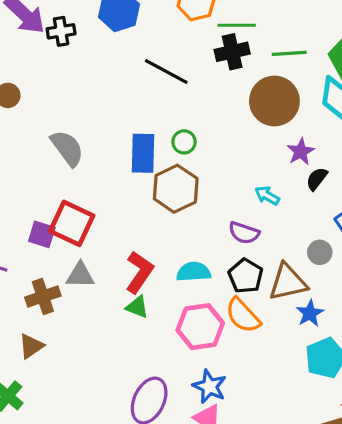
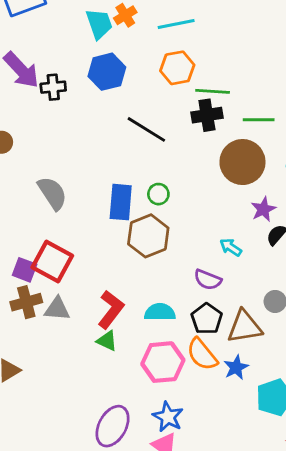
brown cross: (43, 297) -> (26, 302), moved
blue star: (310, 313) -> (236, 367), moved

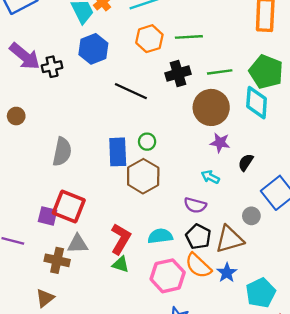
green line: (213, 91) -> (189, 37), moved
gray semicircle: (52, 193) -> (62, 152), turned 52
purple star: (263, 209) -> (220, 143), moved, turned -30
brown cross: (26, 302) -> (57, 260), moved, turned 35

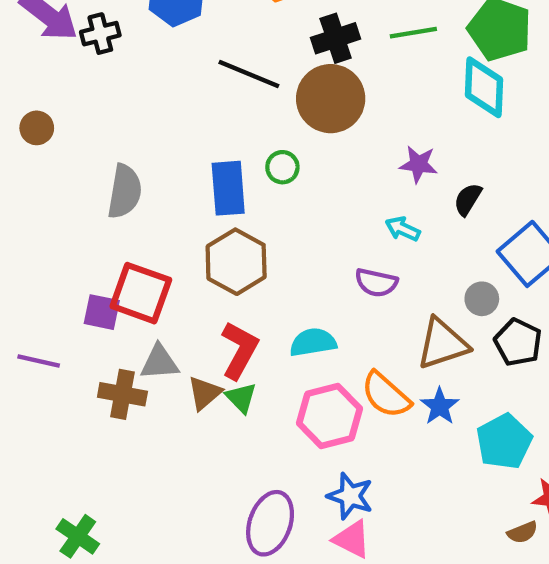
brown circle: (211, 107) -> (331, 99), moved
brown hexagon: (143, 176) -> (236, 262), moved
black pentagon: (198, 237) -> (518, 342), moved
green triangle: (121, 264) -> (241, 398), turned 30
brown triangle: (45, 298) -> (204, 393), moved

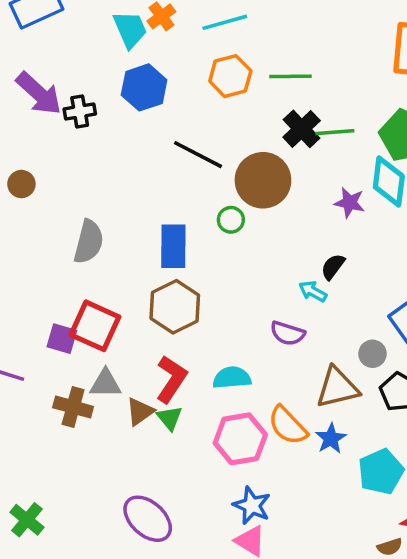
black cross: (336, 38) -> (302, 129), moved, turned -30
purple star: (418, 164) -> (350, 203), moved
green circle: (282, 167) -> (231, 220), moved
black semicircle: (468, 199) -> (333, 267), moved
purple ellipse: (270, 523) -> (148, 519), moved, turned -72

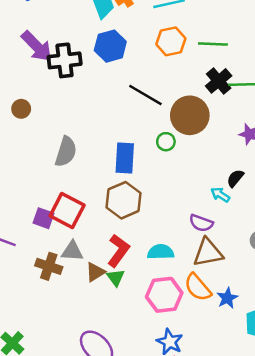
black cross: (80, 112) -> (65, 60), size x1.5
brown triangle: (337, 388) -> (208, 253), moved

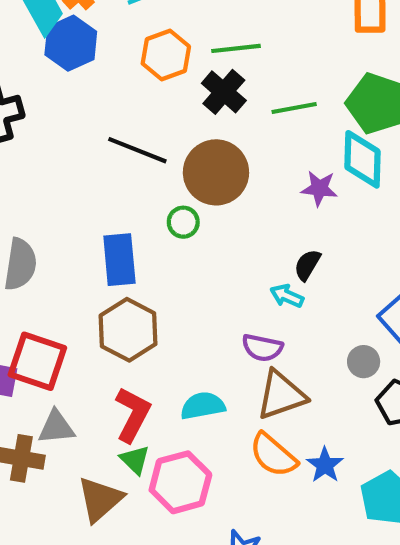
blue hexagon: (110, 46) -> (71, 43), moved
black cross: (219, 81) -> (224, 92), moved
brown triangle: (95, 272) -> (100, 499), moved, size x1.4
pink hexagon: (164, 295) -> (180, 482), moved

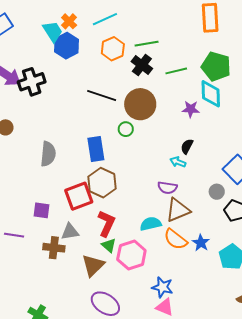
red square: (37, 361) -> (79, 196), moved, turned -36
cyan semicircle: (203, 406) -> (151, 224), moved

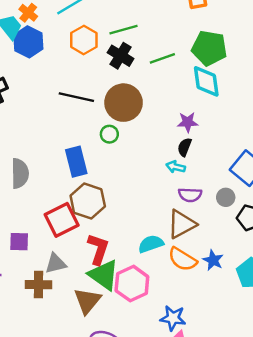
purple star: (191, 109) -> (188, 122), moved
purple semicircle: (167, 188) -> (190, 195), moved
green triangle: (109, 245) -> (104, 275), size x1.8

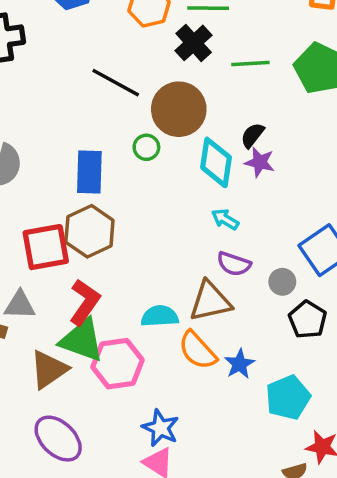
cyan diamond: (206, 81) -> (216, 162), moved
black semicircle: (184, 147) -> (252, 135), moved
green triangle: (104, 275) -> (82, 340), turned -32

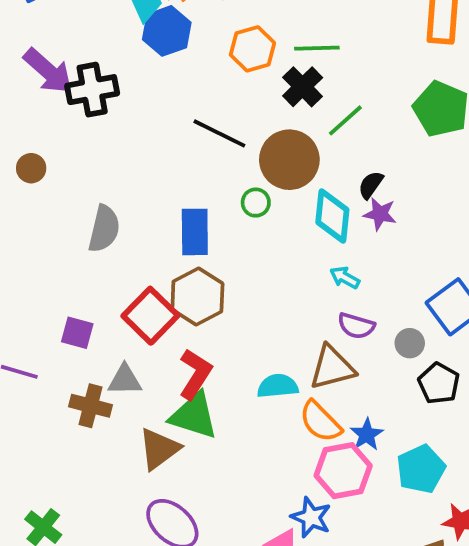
green line: (250, 64) -> (345, 120), moved, turned -36
red square: (46, 247) -> (150, 316), turned -33
pink hexagon: (118, 364) -> (343, 471), moved
blue star: (161, 428) -> (311, 517), moved

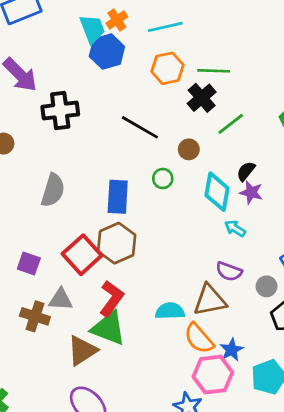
black cross: (92, 90) -> (60, 111), moved
brown circle: (289, 160) -> (189, 149), size x0.5
cyan arrow: (345, 278) -> (235, 228), moved

